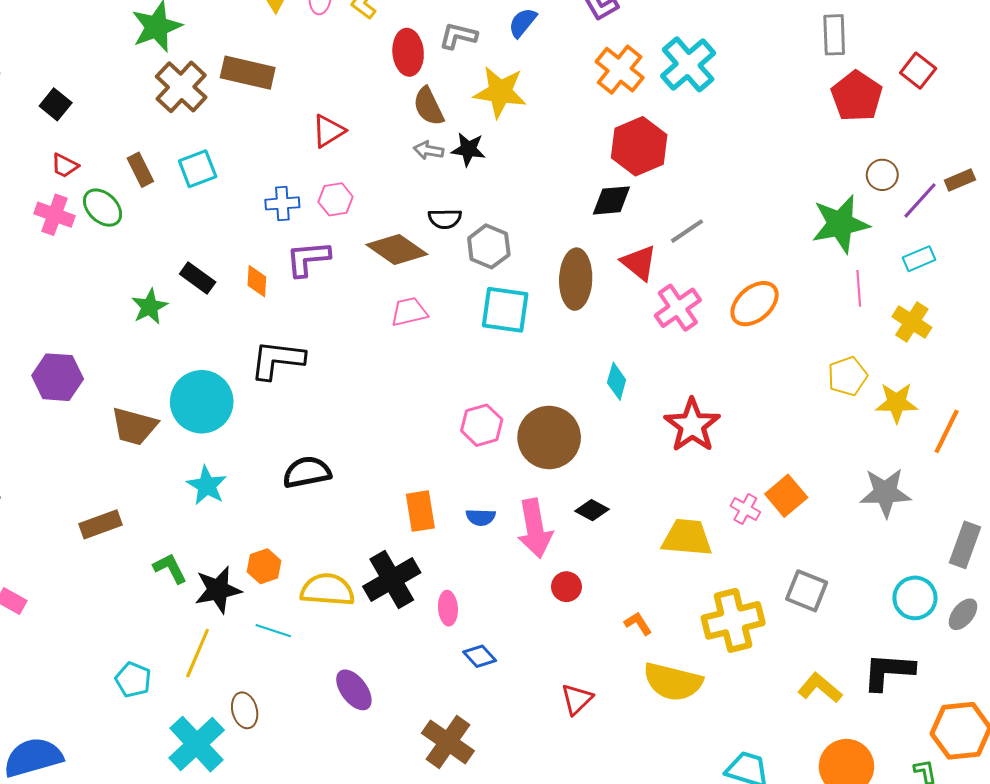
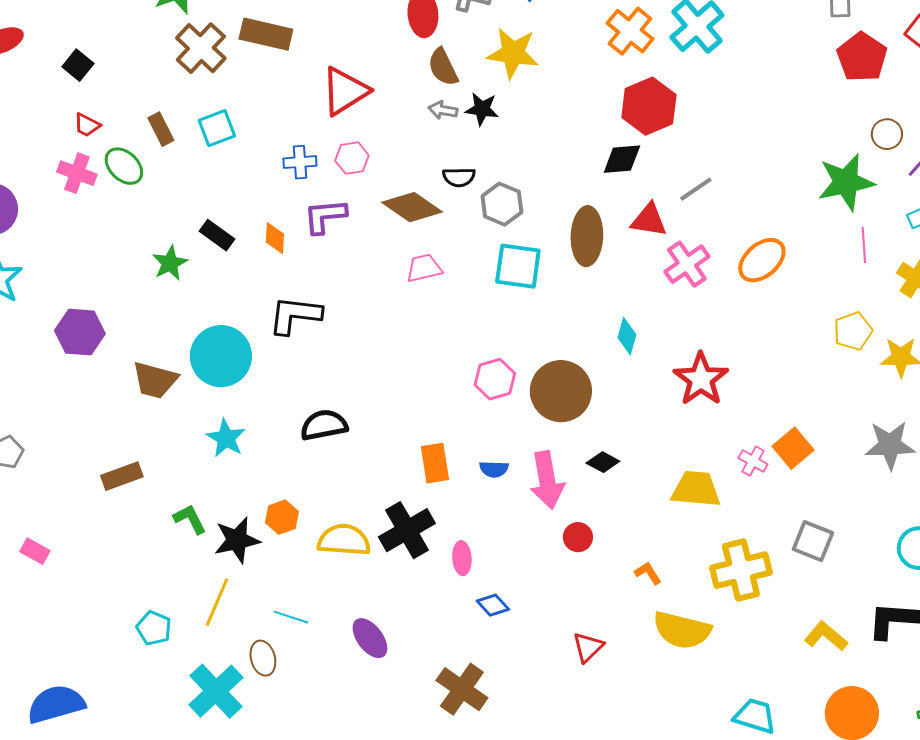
red triangle: (328, 131) -> (345, 91), size x1.5
red triangle: (639, 263) -> (649, 220), turned -30
cyan line: (273, 631) -> (291, 617), moved

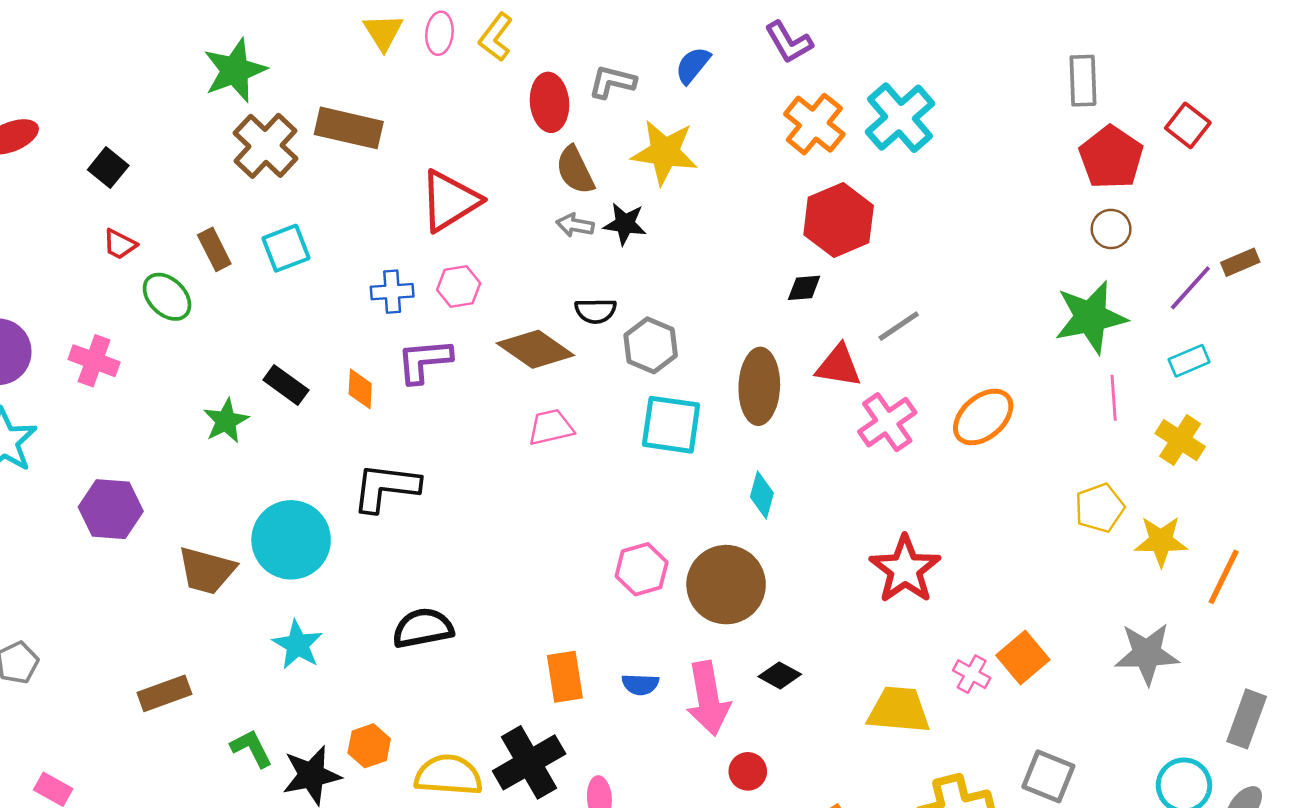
brown circle: (887, 134) -> (1111, 229), moved
black diamond: (622, 159) -> (804, 288), size x0.7
pink cross: (77, 173) -> (94, 361), moved
cyan diamond: (627, 336) -> (762, 495), moved

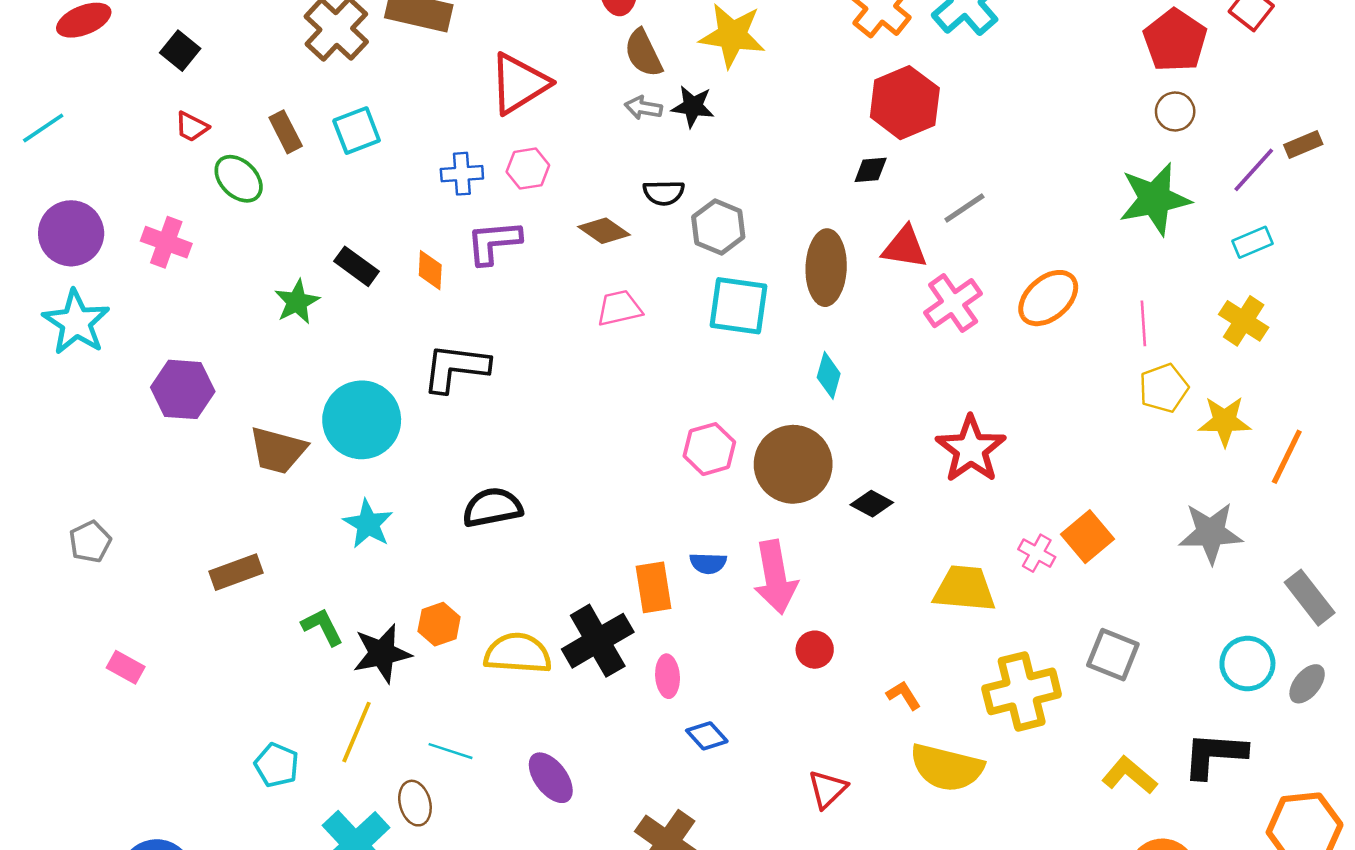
brown diamond: (535, 349) -> (604, 231), size x0.7
pink line: (1114, 398) -> (1143, 323), moved
black diamond: (780, 675) -> (872, 504), moved
orange rectangle: (565, 677) -> (654, 587), moved
gray rectangle: (1247, 719) -> (1310, 598), turned -58

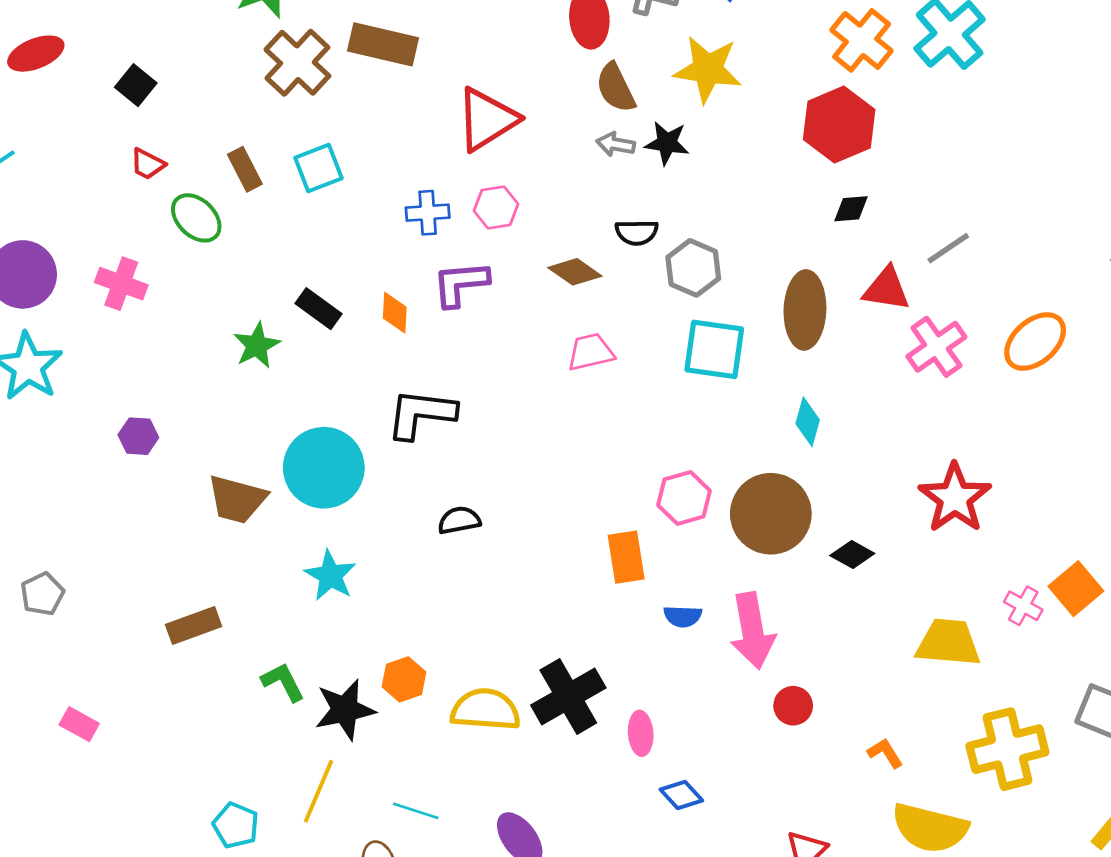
red hexagon: (905, 103) -> (839, 125), moved
purple hexagon: (183, 389) -> (138, 436), size x0.6
black semicircle: (492, 507) -> (459, 520), moved, size x0.7
orange rectangle: (654, 587) -> (626, 557), moved

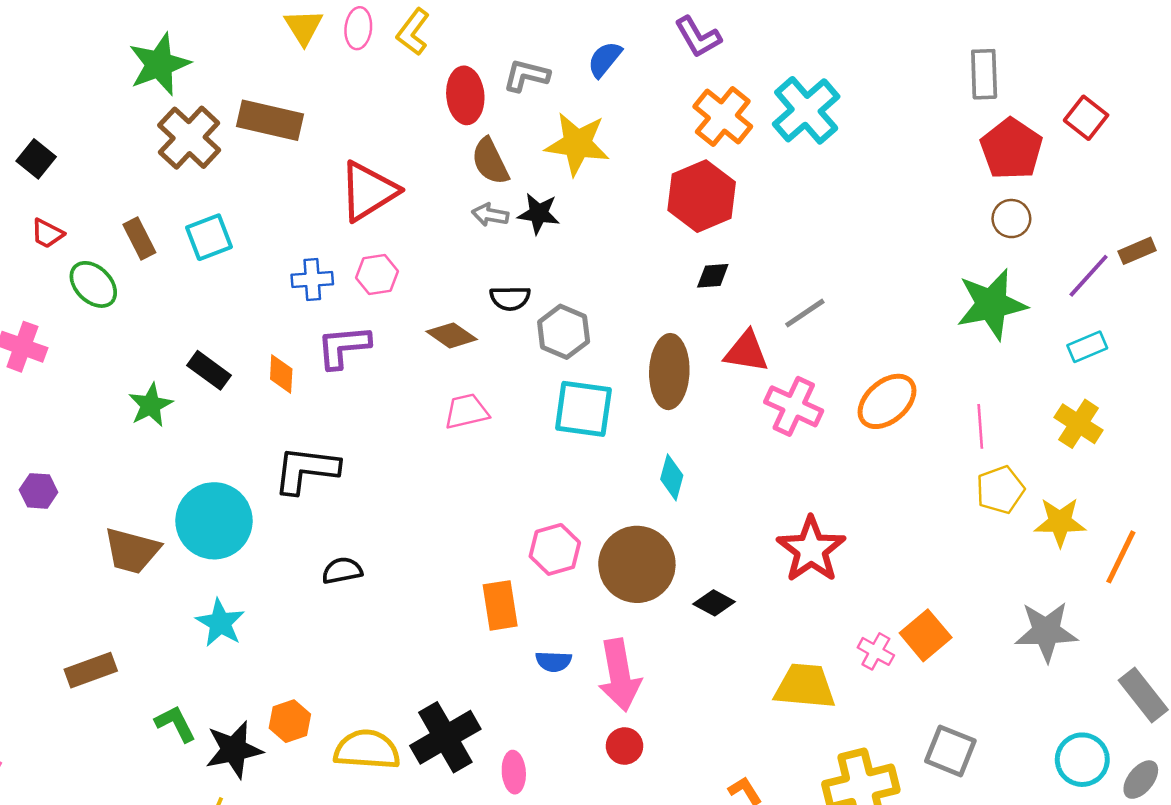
pink cross: (936, 347) -> (794, 406), turned -30
red circle: (793, 706) -> (625, 746), moved

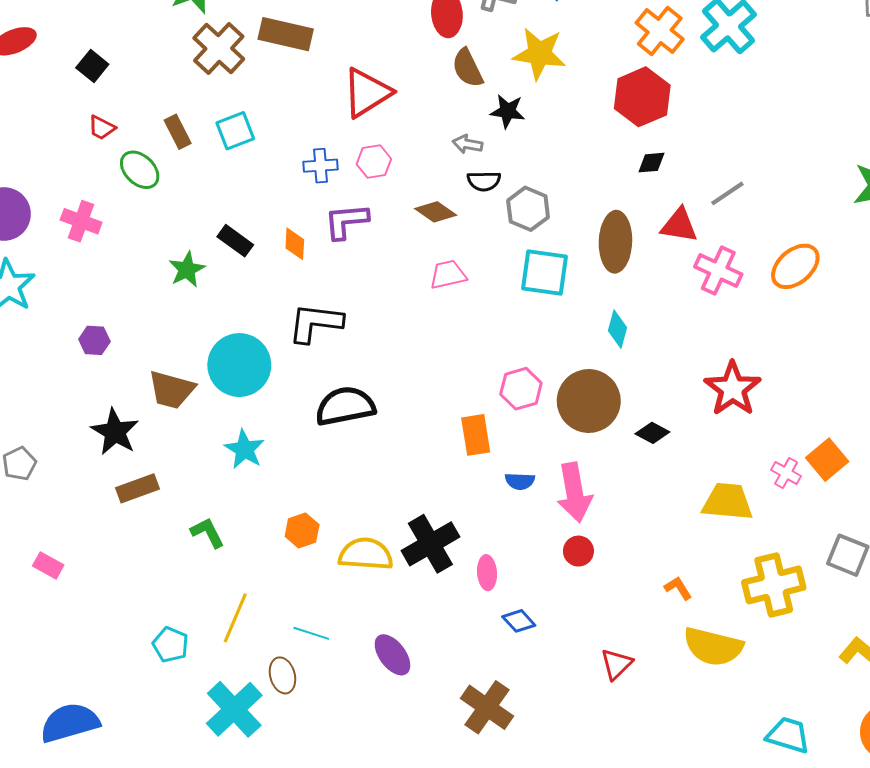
gray arrow: (490, 215) -> (467, 144), moved
black semicircle: (342, 571) -> (345, 406), size x1.8
black star: (234, 750) -> (115, 432), moved, turned -30

